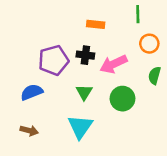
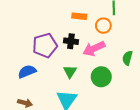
orange circle: (149, 44) -> (103, 26), moved

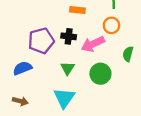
orange circle: (103, 26) -> (111, 25), moved

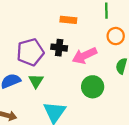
orange circle: (111, 25) -> (116, 36), moved
green triangle: (68, 68) -> (36, 81), moved

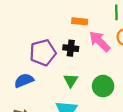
pink arrow: (85, 56) -> (100, 41), moved, turned 70
green triangle: (36, 81) -> (71, 80), moved

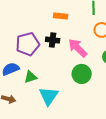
pink arrow: (100, 41) -> (78, 48), moved
green triangle: (71, 80) -> (31, 77), moved, turned 40

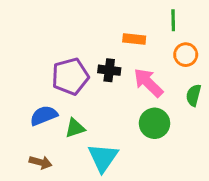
orange rectangle: (61, 16) -> (134, 39), moved

